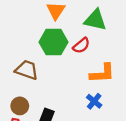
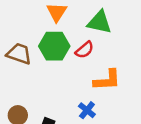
brown trapezoid: (27, 70) -> (19, 54), moved
blue cross: (94, 101) -> (87, 110), moved

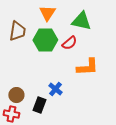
brown trapezoid: (19, 54) -> (17, 31), moved, turned 80
blue cross: (87, 110) -> (55, 89), moved

